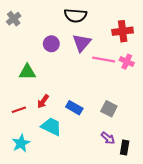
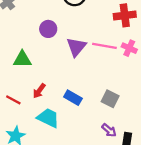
purple triangle: (82, 43) -> (76, 47), moved
red line: (19, 110) -> (13, 100), turned 48

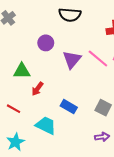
pink line: (104, 46) -> (98, 59), turned 30
red arrow: (39, 91) -> (37, 89), moved
purple arrow: (109, 130) -> (102, 137), turned -48

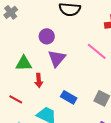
purple triangle: (72, 60) -> (57, 58), moved
red arrow: (37, 89) -> (39, 80), turned -40

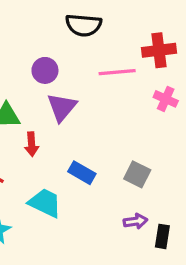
pink line: (97, 51) -> (117, 72), moved, turned -45

